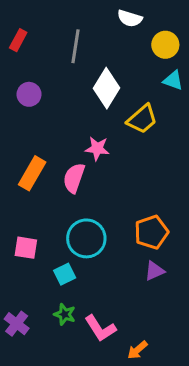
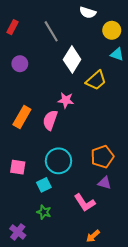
gray line: (75, 46) -> (51, 31), turned -40
purple triangle: (155, 271) -> (104, 183), turned 40
purple cross: (17, 324) -> (18, 232), moved
pink L-shape: (100, 328) -> (85, 203), moved

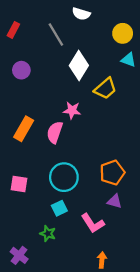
white semicircle: (88, 13) -> (81, 14), moved
cyan square: (44, 185) -> (59, 208), moved
orange arrow: (93, 236) -> (102, 260), turned 136

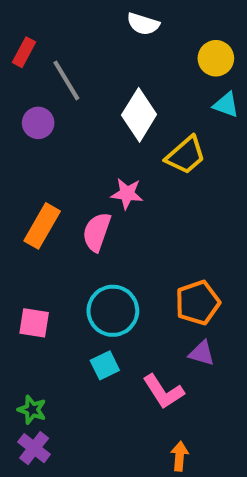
gray line: (56, 35) -> (66, 80), moved
green star: (48, 234) -> (32, 410), moved

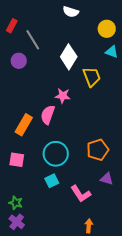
yellow trapezoid: (186, 155) -> (92, 77), turned -70
orange rectangle: (42, 226) -> (24, 125), moved
purple triangle: (202, 353) -> (107, 179), moved

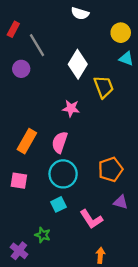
pink semicircle: (48, 115) -> (60, 142), moved
green star: (16, 203) -> (43, 235), moved

